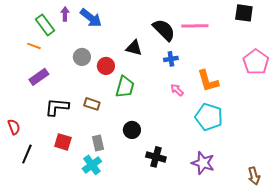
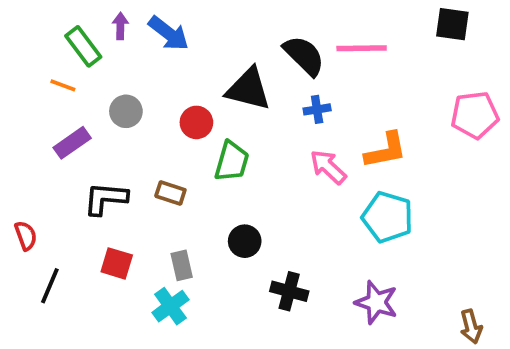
black triangle: (134, 48) -> (248, 89), size x1.5
gray circle: (82, 57) -> (126, 111), moved
pink pentagon: (256, 62) -> (475, 115), turned 30
orange L-shape: (208, 81) -> (386, 150), turned -85
pink arrow: (177, 90) -> (328, 167), size x1.5

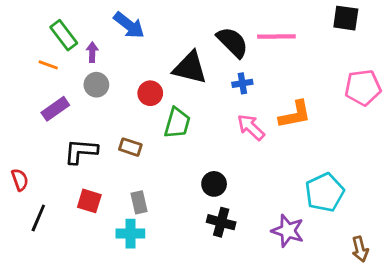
purple arrow: (120, 26) -> (92, 52), moved
cyan pentagon: (388, 217) -> (325, 192), moved, turned 30
black circle: (245, 241) -> (214, 184), moved
cyan cross: (170, 306) -> (130, 234), turned 36

